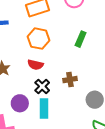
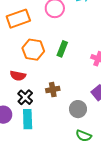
orange hexagon: (39, 39) -> (33, 50), moved

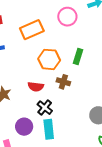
brown cross: (53, 90) -> (63, 82), moved, turned 32

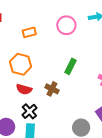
orange rectangle: (32, 30) -> (29, 32), size x0.6
orange hexagon: (49, 59) -> (21, 64), moved

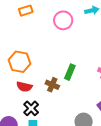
orange rectangle: (29, 32) -> (26, 11), moved
green rectangle: (70, 66) -> (70, 72), moved

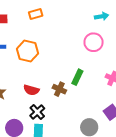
pink circle: (63, 20) -> (94, 42), moved
orange hexagon: (20, 62) -> (27, 51), moved

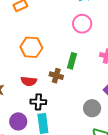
orange hexagon: (27, 51) -> (31, 47), moved
black cross: (37, 112) -> (38, 102), turned -35

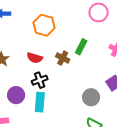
black cross: (38, 102) -> (40, 80), turned -35

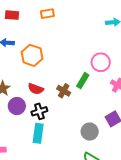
pink circle: (99, 12) -> (101, 62), moved
orange hexagon: (44, 25) -> (32, 55), moved
purple circle: (16, 95) -> (17, 106), moved

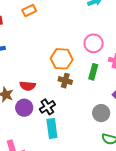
orange hexagon: (32, 55) -> (62, 59), moved
green rectangle: (83, 81) -> (93, 72), moved
red semicircle: (36, 89) -> (28, 86), moved

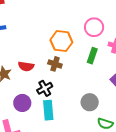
brown cross: (65, 81) -> (55, 64), moved
purple circle: (24, 108) -> (22, 103), moved
gray circle: (101, 113) -> (90, 102), moved

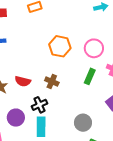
orange hexagon: (61, 41) -> (60, 46), moved

